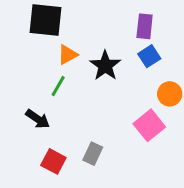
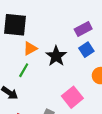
purple rectangle: (145, 26) -> (83, 29), turned 56
pink square: (149, 125) -> (72, 97), moved

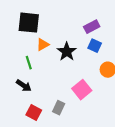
blue square: (86, 50) -> (95, 46), turned -32
green line: (24, 70) -> (29, 63), moved, turned -48

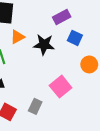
purple rectangle: (92, 27) -> (62, 17), moved
black star: (67, 52) -> (44, 45), turned -30

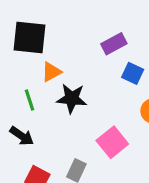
black star: (44, 45) -> (72, 98), moved

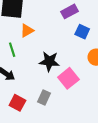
black star: (72, 98) -> (49, 61), moved

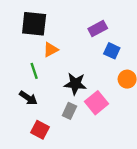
gray rectangle: (44, 97) -> (69, 111), moved

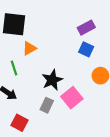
purple rectangle: (98, 28) -> (86, 28), moved
black star: (75, 84) -> (52, 80), turned -30

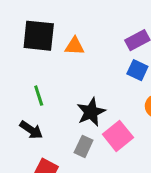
orange triangle: (29, 48) -> (75, 46), moved, turned 32

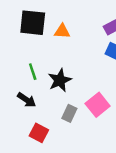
black star: (91, 112) -> (60, 80), moved

